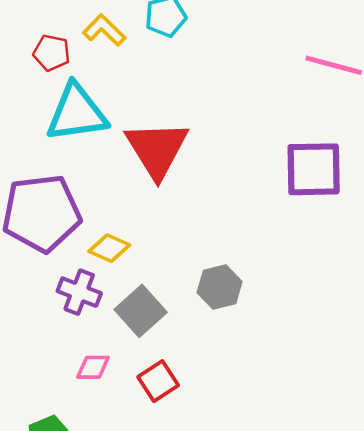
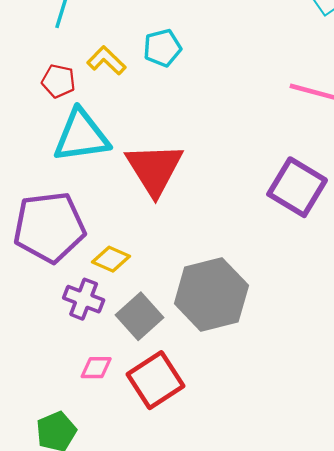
purple square: (314, 169) -> (297, 187), turned 32
gray hexagon: (220, 287) -> (211, 295), size x1.8
red square: (158, 381) -> (156, 380), size x1.5

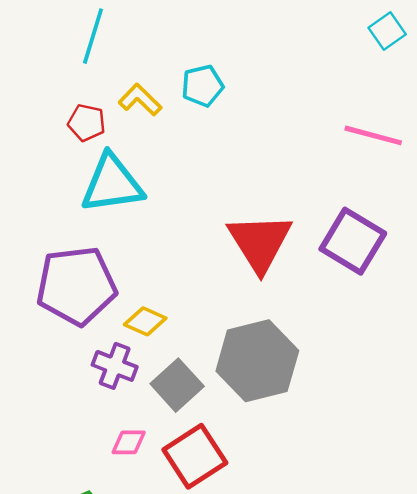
red triangle: (154, 169) -> (260, 242), moved

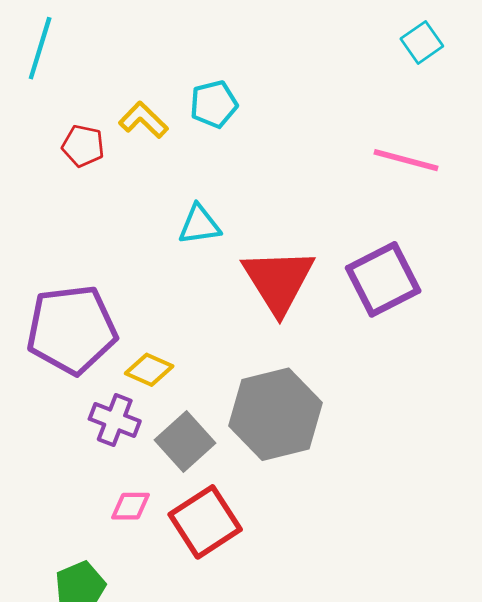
cyan line: (93, 36) -> (40, 48), moved
cyan triangle: (112, 184) -> (199, 225), moved, size x0.6
purple square: (353, 241) -> (383, 279), turned 32

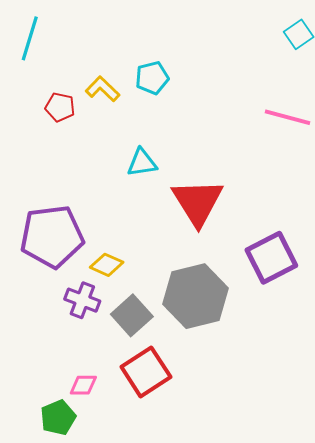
purple square: (383, 279) -> (271, 258), moved
pink diamond: (130, 506) -> (83, 385), moved

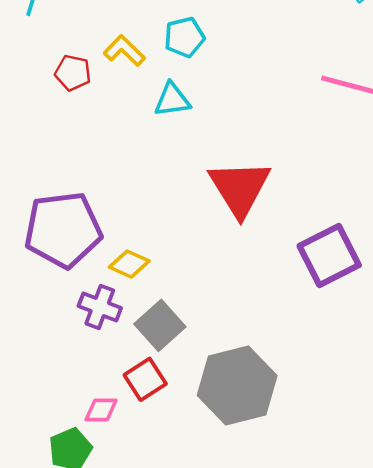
cyan triangle: (142, 163) -> (172, 100), moved
gray hexagon: (196, 296) -> (237, 385), moved
red square: (146, 372) -> (145, 379), moved, size x0.7

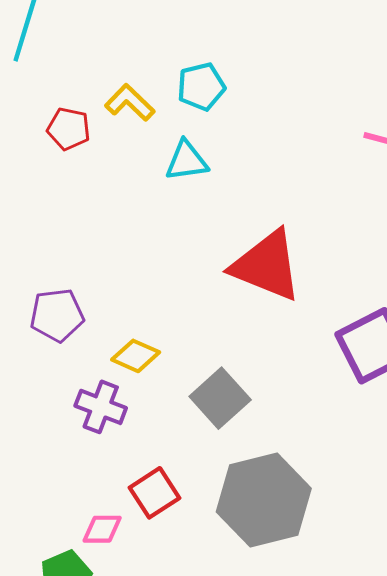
red triangle: (240, 188) -> (267, 266), turned -36
purple pentagon: (63, 230) -> (57, 315), size x0.6
gray square: (160, 325) -> (220, 398), moved

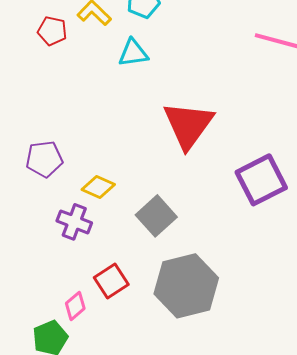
red triangle: (267, 266) -> (188, 125), turned 44
pink diamond: (102, 529) -> (75, 306), turned -40

